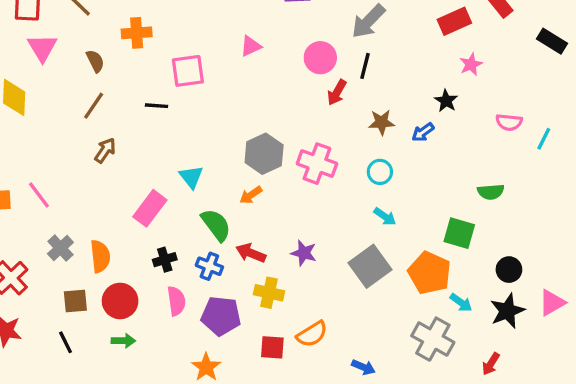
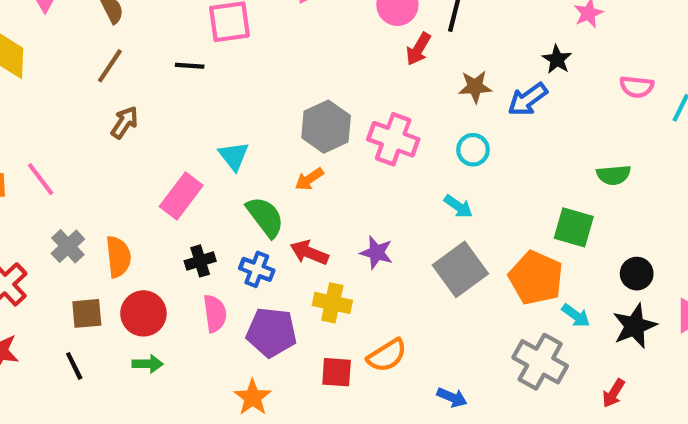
blue arrow: (423, 132) -> (528, 99), size x1.4
cyan arrow: (385, 217) -> (458, 206), moved

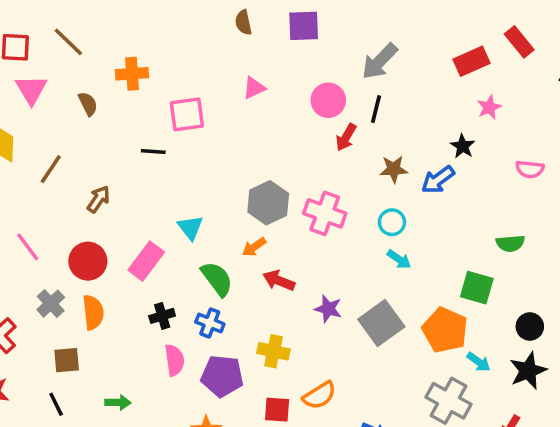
brown line: (110, 66) -> (51, 169), moved
cyan arrow: (458, 206) -> (399, 259), moved
red arrow: (309, 253) -> (279, 281), moved
purple star: (376, 253) -> (328, 309), moved
red circle: (143, 313) -> (88, 261), moved

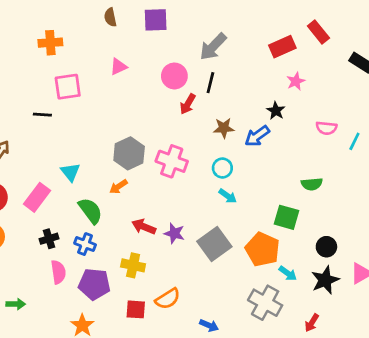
orange cross: (132, 74) -> (50, 43), moved
red arrow: (279, 281) -> (144, 227), moved

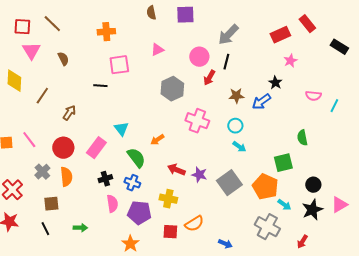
gray hexagon: (129, 153) -> (172, 89), moved
green semicircle: (312, 184) -> (302, 138), turned 84
green square: (286, 217) -> (283, 163), turned -30

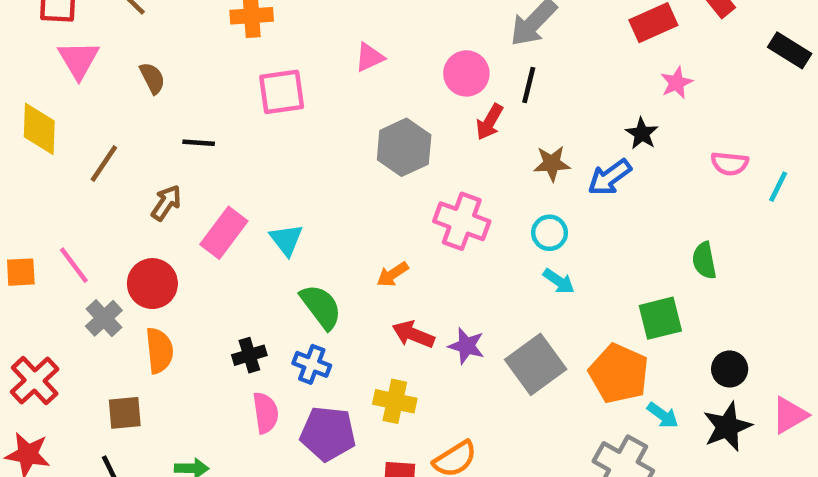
black line: (100, 86) -> (199, 143), moved
orange arrow: (157, 140) -> (393, 274), moved
pink rectangle: (96, 148) -> (224, 233), moved
gray cross: (42, 172) -> (104, 318), moved

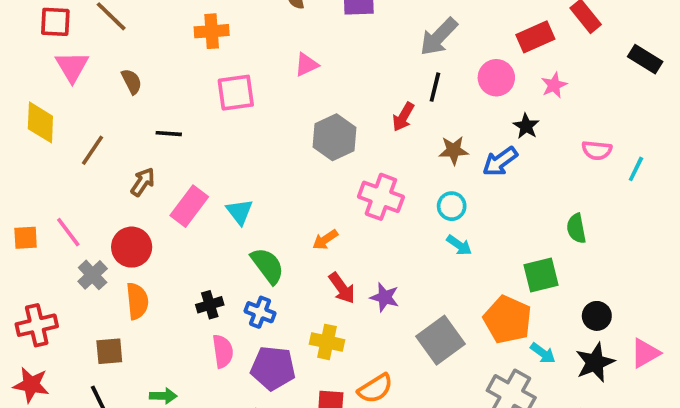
pink circle: (466, 73) -> (496, 78), moved
red arrow: (413, 334) -> (342, 288), turned -148
gray square: (536, 364) -> (441, 340), moved
red cross: (35, 381) -> (37, 325), turned 30

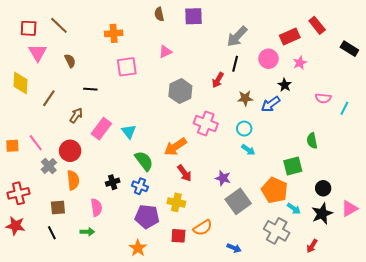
orange arrow: (325, 240) -> (175, 147), size x1.6
purple star: (385, 297) -> (223, 178), moved
pink semicircle: (223, 351) -> (96, 208), moved

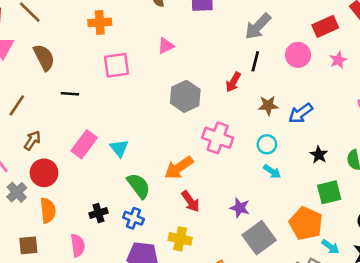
brown semicircle: (70, 61) -> (44, 57), size x1.5
black star: (285, 85) -> (319, 155), moved
brown arrow: (76, 115) -> (32, 140), moved

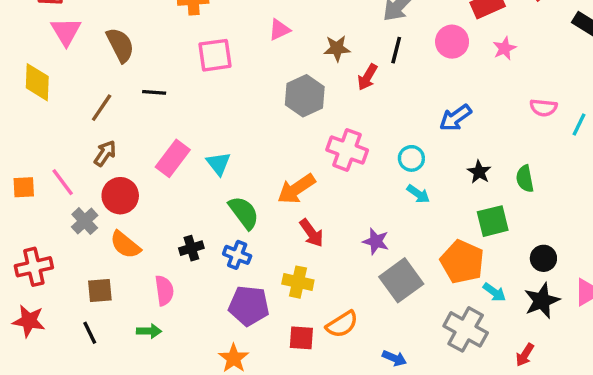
brown line: (17, 105) -> (102, 108), moved
brown star: (268, 105) -> (337, 48), moved
orange semicircle: (48, 210) -> (125, 245), turned 135

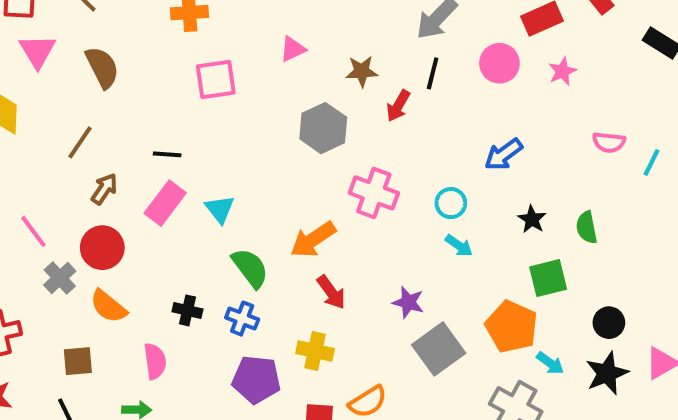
black line: (154, 92) -> (167, 154), moved
brown arrow: (105, 153) -> (104, 189), moved
black cross: (191, 248) -> (187, 310), turned 30

